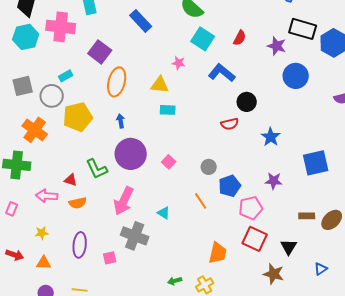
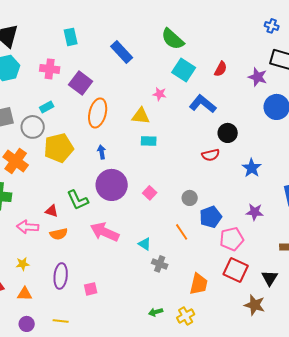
pink cross: (61, 27) -> (50, 69), moved, size x0.7
pink arrow: (124, 201) -> (105, 232), turned 88
gray cross: (135, 236) -> (160, 264), moved, size x0.6

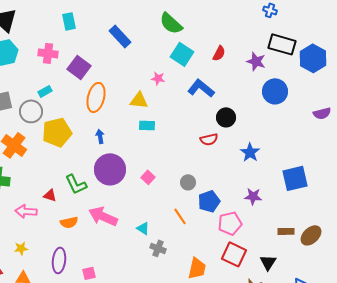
orange semicircle: (59, 234) -> (69, 222), moved

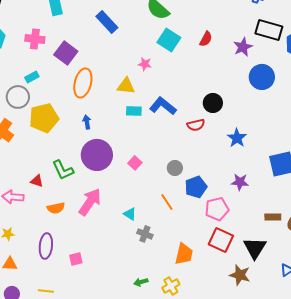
purple star: (256, 61) -> (243, 47), turned 30
blue L-shape: (201, 88) -> (163, 106), moved
pink arrow: (103, 216) -> (90, 202), turned 100
black triangle: (268, 262) -> (255, 248), size x1.4

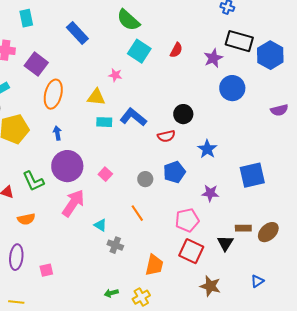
blue pentagon: (196, 187) -> (174, 172), moved
pink arrow: (90, 202) -> (73, 203), moved
black triangle: (255, 248) -> (225, 243), moved, size x0.7

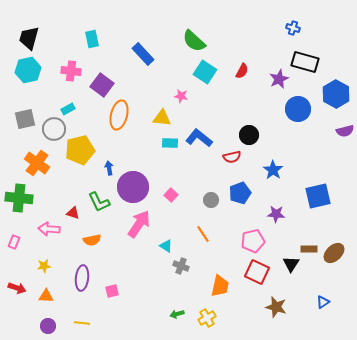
blue hexagon: (270, 55) -> (336, 94), moved
blue arrow: (57, 133) -> (109, 168), moved

